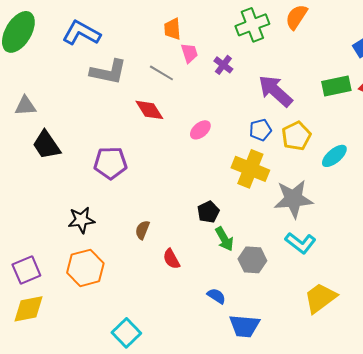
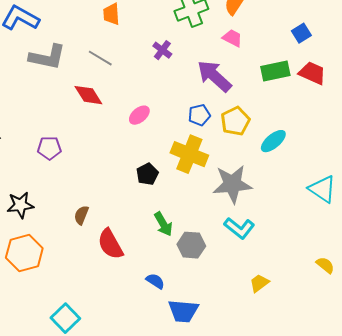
pink trapezoid: (189, 53) -> (232, 38), moved, turned -45
purple pentagon: (110, 163) -> (49, 148), size x0.7
black pentagon: (208, 212) -> (147, 174), moved
red semicircle: (171, 259) -> (110, 244), size x1.5
yellow trapezoid: (320, 298) -> (259, 283), size x0.6

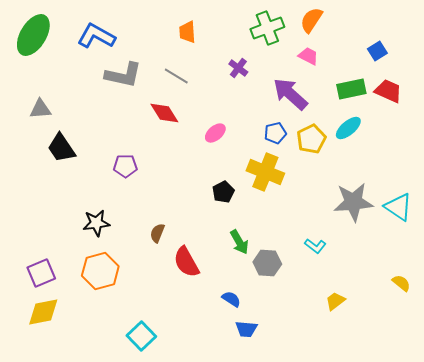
cyan ellipse: (273, 141) -> (348, 128), moved
gray star: (232, 184) -> (353, 202), moved
cyan L-shape: (239, 228) -> (315, 246), size x0.7
blue trapezoid: (183, 311) -> (246, 329), moved, size x0.7

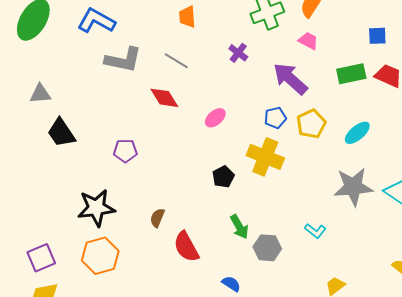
blue square: (377, 51) -> (377, 36), turned 30
cyan ellipse: (348, 128) -> (357, 133), moved
black star: (96, 223) -> (96, 208), size x1.4

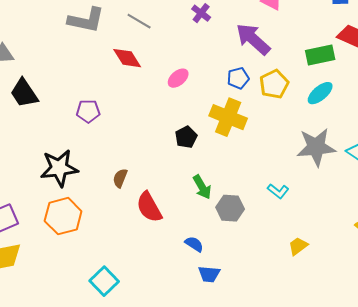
green rectangle: (351, 74) -> (320, 55), moved

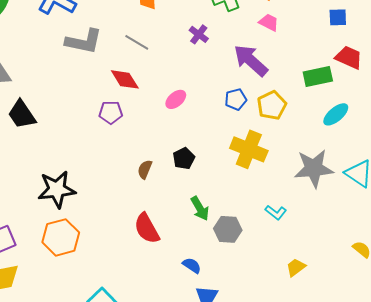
cyan ellipse: (320, 93) -> (336, 114), moved
purple pentagon: (88, 111) -> (111, 112), moved
yellow cross: (228, 117) -> (249, 149), moved
brown semicircle: (120, 178) -> (145, 169), moved

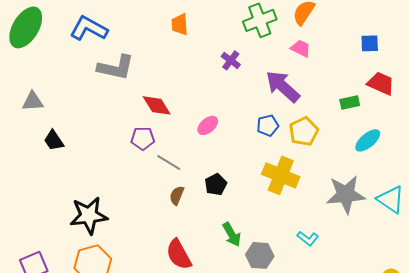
gray line: (137, 42) -> (169, 162), moved
green rectangle: (318, 76) -> (350, 102), size x0.7
black trapezoid: (22, 114) -> (54, 140), size x0.7

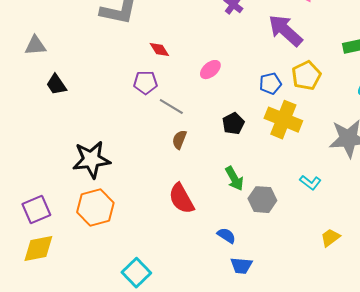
red diamond: (157, 105) -> (159, 50), size x0.7
blue pentagon: (268, 125) -> (270, 84), moved
black pentagon: (216, 184) -> (233, 124), moved

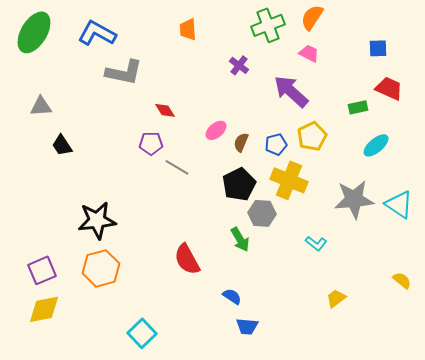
black pentagon: (233, 124) -> (239, 184), size x1.5
brown semicircle: (179, 140) -> (241, 142), moved
gray hexagon: (262, 200) -> (262, 213), moved

